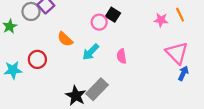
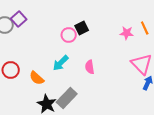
black square: (113, 15) -> (82, 28), turned 32
orange semicircle: (65, 39) -> (37, 78), moved

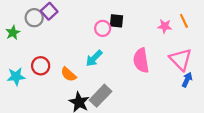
black square: (82, 28) -> (117, 21), turned 32
pink semicircle: (90, 67) -> (141, 60), moved, size x1.6

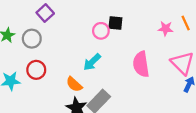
gray circle: (34, 18) -> (32, 39), moved
orange semicircle: (68, 74) -> (74, 84), moved

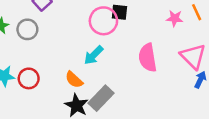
pink circle: (101, 31) -> (103, 21), size x1.5
red circle: (36, 70) -> (29, 78), moved

